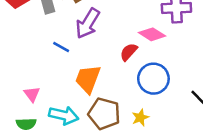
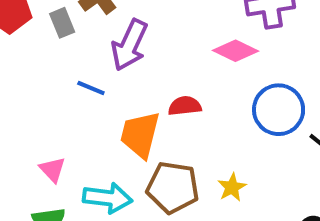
red semicircle: (129, 52) -> (185, 106), moved, turned 48
blue circle: (153, 79) -> (279, 110), moved

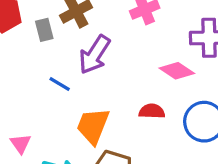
red semicircle: (185, 106) -> (152, 111), moved

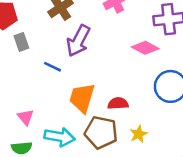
gray rectangle: (44, 30) -> (21, 42), moved
red semicircle: (152, 111) -> (118, 103), moved

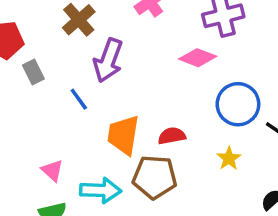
blue line: (53, 67) -> (79, 99), turned 36
yellow star: (139, 134) -> (229, 158), moved

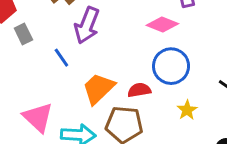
blue circle: (238, 104) -> (171, 66), moved
orange trapezoid: (123, 135) -> (98, 89), turned 36
pink triangle: (52, 170) -> (38, 117), size x1.6

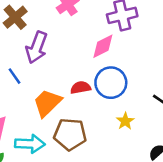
pink diamond: (162, 25) -> (103, 46), turned -48
red semicircle: (139, 90) -> (81, 88), moved

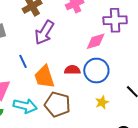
blue line: (15, 76) -> (23, 61), moved
orange trapezoid: (47, 103) -> (44, 77), turned -75

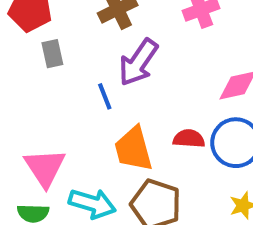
blue line: (23, 61) -> (105, 96), moved

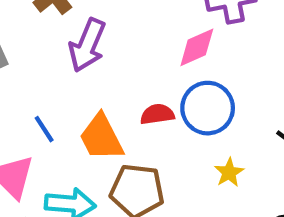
blue line: (105, 96) -> (44, 129), moved

